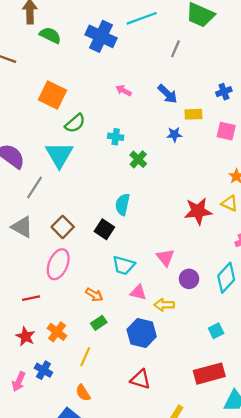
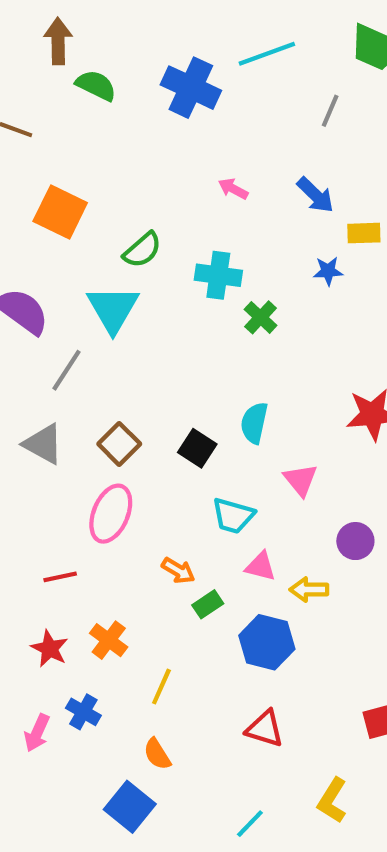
orange square: (53, 95) -> (60, 212), moved
cyan cross: (116, 137) -> (218, 275), size x1.5
cyan semicircle: (122, 204) -> (254, 423), moved
pink triangle: (165, 257) -> (301, 480), moved
green rectangle: (99, 323) -> (208, 604), moved

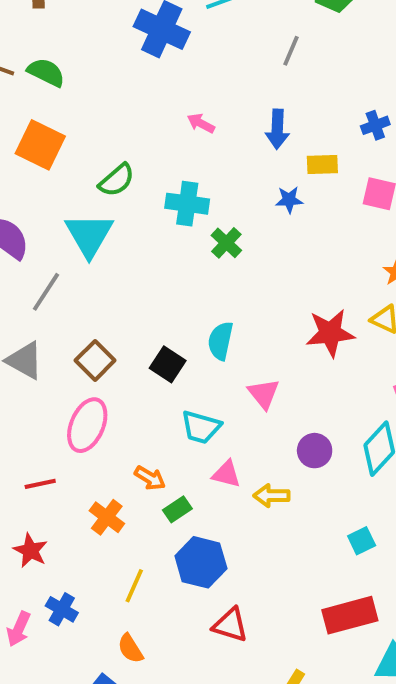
green semicircle: (96, 85) -> (46, 72), moved
blue arrow: (315, 195) -> (277, 129), turned 48
orange cross: (109, 640) -> (107, 517), moved
blue hexagon: (267, 642) -> (201, 562), moved

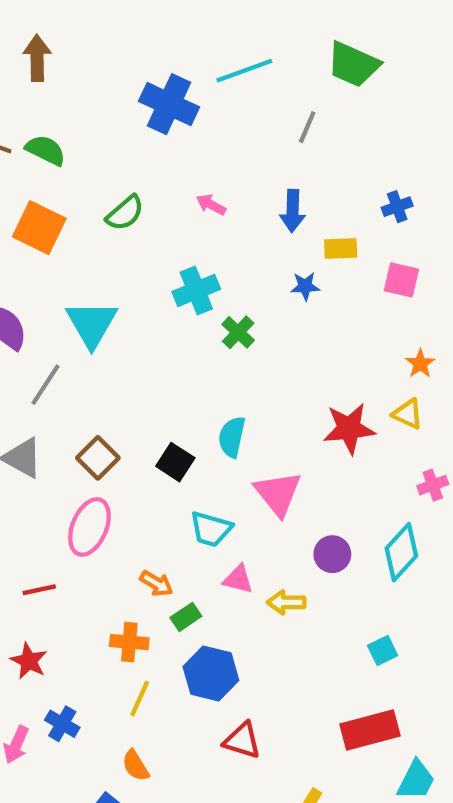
green semicircle: (117, 180) -> (125, 213), moved
cyan cross: (187, 204) -> (196, 290), turned -30
pink triangle: (264, 394) -> (278, 493), size x1.4
orange cross: (107, 517) -> (129, 642), moved, turned -32

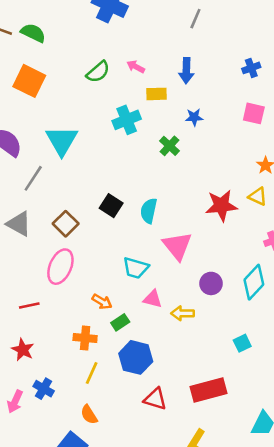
green semicircle: (125, 213) -> (98, 72), moved
yellow rectangle: (341, 249) -> (156, 94), moved
green cross: (238, 332) -> (169, 146), moved
black square: (175, 462) -> (111, 206), moved
red rectangle: (370, 730) -> (208, 390), moved

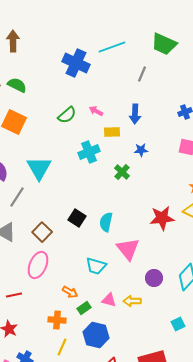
pink triangle: (153, 299) -> (109, 300), moved

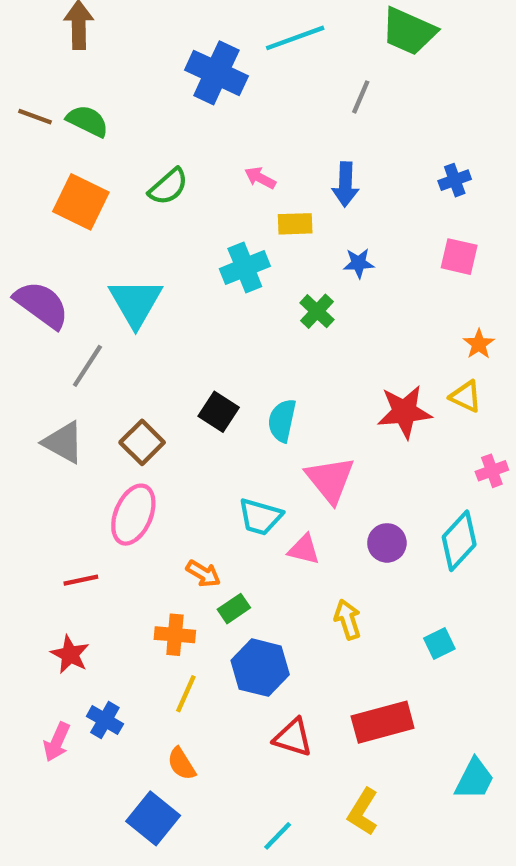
green semicircle: (67, 115) -> (168, 187), moved
pink triangle: (109, 300) -> (304, 550), moved
yellow arrow: (132, 301) -> (348, 619), moved, turned 72

